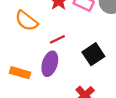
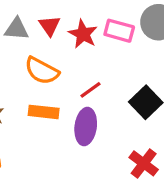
orange rectangle: (20, 73) -> (44, 112), moved

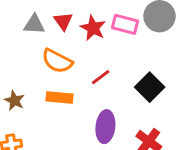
purple ellipse: (86, 127) -> (105, 127), moved

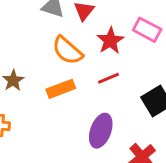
red star: (93, 28) -> (110, 41), moved
orange rectangle: (60, 97) -> (61, 89), turned -40

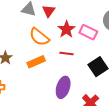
pink rectangle: (147, 30) -> (88, 32), moved
red line: (108, 78) -> (66, 54), turned 32

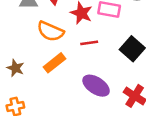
purple ellipse: (63, 87) -> (96, 86), turned -60

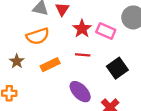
orange semicircle: (50, 31) -> (38, 36), moved, turned -55

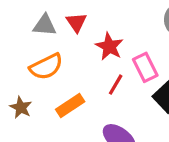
pink rectangle: (106, 31) -> (145, 67), moved, turned 48
red line: (83, 55) -> (116, 85), turned -56

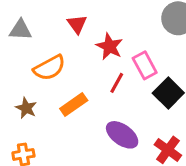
gray triangle: (45, 25) -> (20, 30), moved

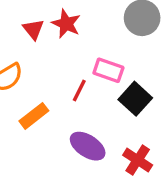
red star: (109, 46) -> (66, 24), moved
pink rectangle: (145, 65) -> (108, 70), turned -40

